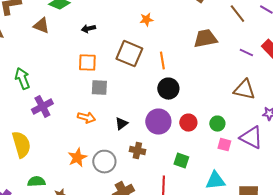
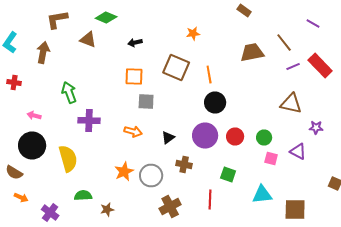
brown line: (237, 14) -> (284, 42), moved
purple line: (246, 53) -> (293, 66), turned -48
purple cross: (42, 107) -> (89, 120), turned 30
purple triangle: (251, 138) -> (298, 152), size x0.7

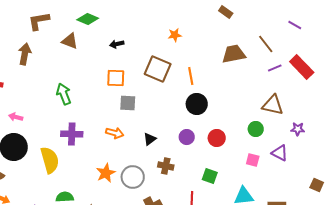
green arrow: (69, 92) -> (64, 94), moved
purple cross: (89, 120) -> (72, 134), moved
purple circle: (205, 136) -> (187, 137), size x0.6
green circle: (264, 138) -> (256, 129), moved

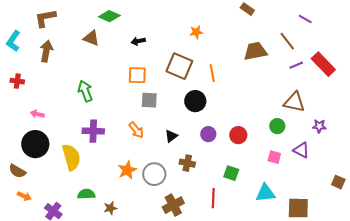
brown L-shape: (39, 21) -> (45, 18), moved
purple line: (295, 25) -> (305, 19), moved
black circle: (197, 104) -> (195, 101), moved
orange arrow: (115, 133) -> (136, 130), turned 36

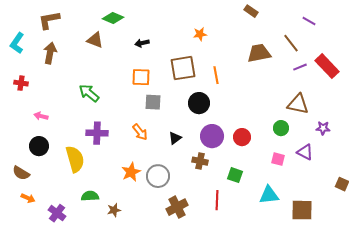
brown square: (179, 66) -> (183, 68), turned -32
green arrow: (85, 91) -> (89, 93), turned -30
purple circle: (208, 134) -> (212, 136), size x1.5
black circle: (35, 144) -> (39, 146), size x0.7
brown cross: (187, 163) -> (200, 161), moved

